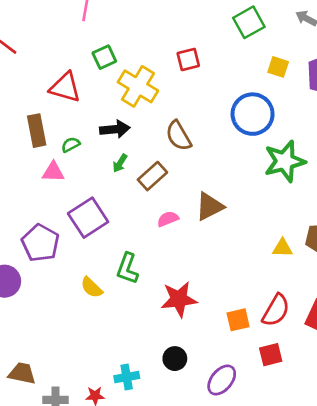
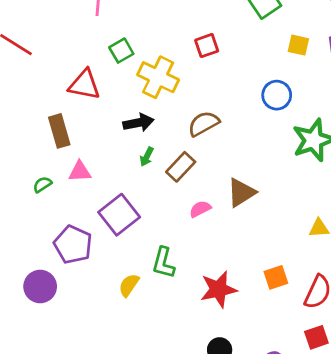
blue circle: (253, 114) -> (277, 95), size x0.7
brown semicircle: (178, 136) -> (204, 124), turned 96
green semicircle: (71, 145) -> (42, 184), moved
yellow semicircle: (92, 287) -> (129, 285), turned 85
orange square: (238, 320) -> (276, 277), moved

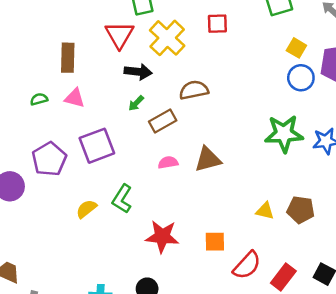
red triangle: (84, 85) -> (119, 35), moved, turned 32
blue circle: (277, 95) -> (301, 78), moved

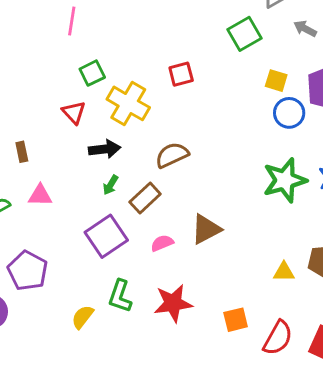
red triangle: (119, 35) -> (74, 112), size x0.7
brown rectangle: (68, 58) -> (22, 152), size x0.6
purple square: (97, 146) -> (106, 236), moved
red star: (162, 236) -> (173, 303), moved

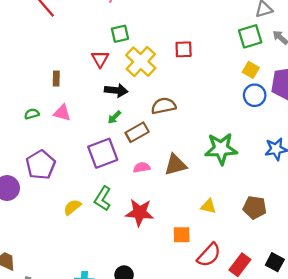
green square: (244, 34) -> (250, 36), moved
green star: (285, 180) -> (221, 149), moved
yellow triangle: (284, 272) -> (208, 206), moved

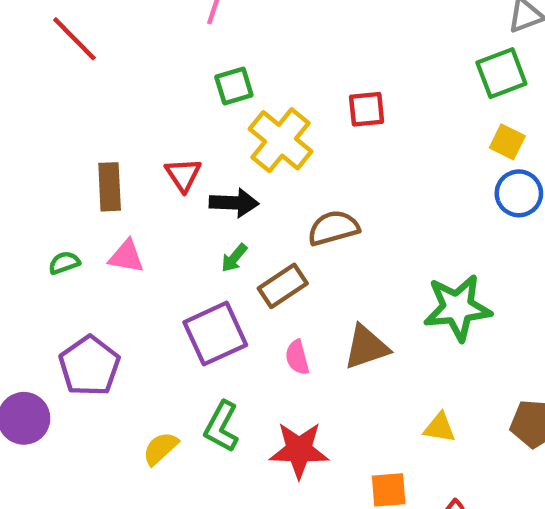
red triangle: (100, 59) -> (183, 175), moved
brown rectangle: (56, 79) -> (110, 187), size x1.5
pink semicircle: (142, 167) -> (297, 357), turned -91

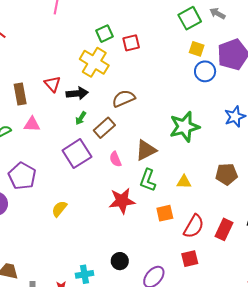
green square: (234, 86) -> (104, 34), moved
green L-shape: (222, 427) -> (148, 180), moved

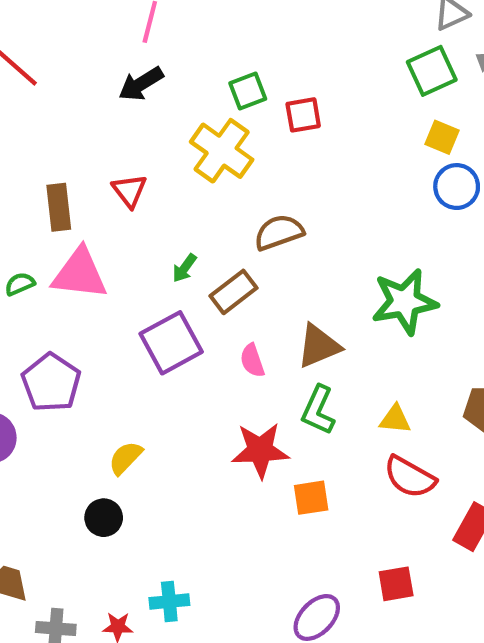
black arrow: (77, 93) -> (141, 84), moved, turned 150
pink triangle: (32, 124) -> (80, 274), size x1.6
orange square: (165, 213) -> (311, 498), moved
red semicircle: (194, 226) -> (410, 477), moved, turned 85
black circle: (120, 261) -> (104, 518), moved

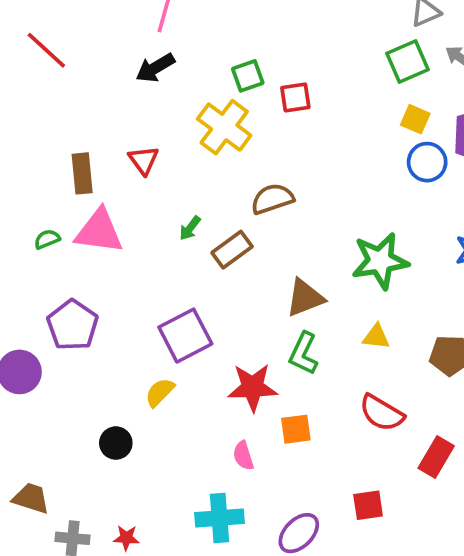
purple square: (171, 343) -> (185, 336), moved
pink semicircle: (252, 360) -> (243, 456), moved
yellow triangle: (395, 419) -> (376, 337), moved
yellow semicircle: (125, 458) -> (160, 392), moved
cyan cross: (169, 601) -> (219, 518), moved, size x1.4

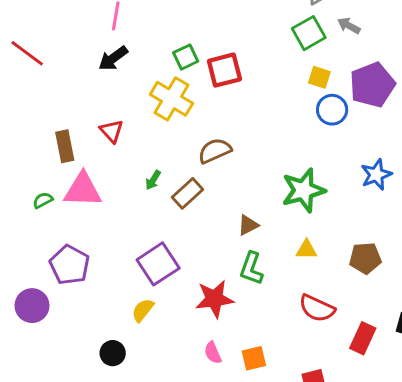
red square: (295, 97) -> (224, 70), size x1.4
brown triangle: (305, 298) -> (248, 225), size x0.7
orange square: (296, 429) -> (254, 358), moved

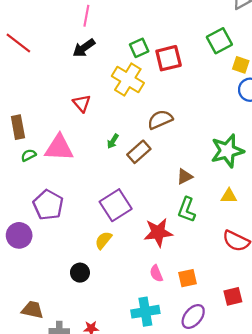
green square: (309, 33) -> (219, 41), moved
brown rectangle: (65, 146) -> (18, 127), moved

